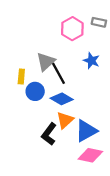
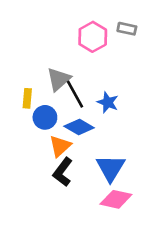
blue star: (91, 61) -> (108, 102), moved
orange triangle: (65, 120) -> (60, 146), moved
blue triangle: (86, 131) -> (110, 168), turned -30

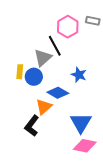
black line: (75, 94) -> (55, 46), moved
blue circle: (45, 117) -> (34, 77), moved
black L-shape: (63, 172) -> (32, 126), moved

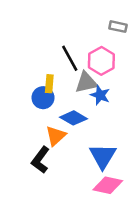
pink hexagon: (68, 27) -> (101, 61), moved
gray triangle: (43, 58) -> (86, 82), moved, turned 30
yellow rectangle: (20, 72) -> (49, 84), moved

